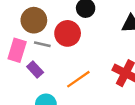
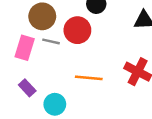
purple rectangle: (35, 70) -> (27, 88), moved
orange line: (78, 79) -> (89, 78), turned 40

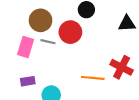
orange line: (89, 78) -> (93, 78), moved
purple rectangle: (27, 88) -> (28, 81), turned -56

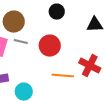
red circle: (70, 32) -> (50, 46), moved

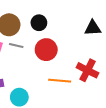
black circle: (57, 12) -> (39, 23), moved

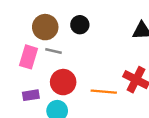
red circle: (46, 50) -> (63, 82), moved

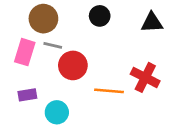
black circle: (80, 25) -> (100, 16), moved
red circle: (63, 82) -> (73, 65), moved

